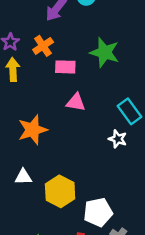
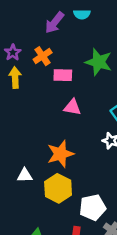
orange star: (33, 130) -> (60, 154), moved

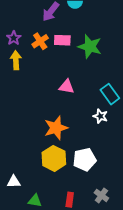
pink rectangle: (63, 75) -> (62, 40), moved
white triangle: (25, 175) -> (14, 182), moved
white pentagon: (93, 207) -> (85, 160), moved

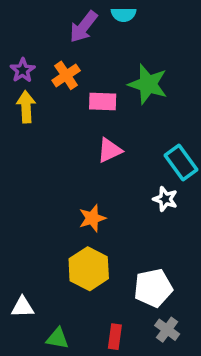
pink rectangle: (62, 40) -> (103, 102), moved
pink triangle: (67, 87) -> (110, 150), turned -35
orange star: (56, 128) -> (92, 218), size x0.7
white pentagon: (85, 160) -> (153, 288), moved

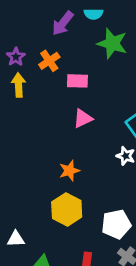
green star: (148, 84) -> (112, 43), moved

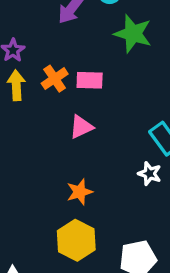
orange cross: (49, 61) -> (55, 79), moved
pink triangle: (83, 118) -> (81, 127), moved

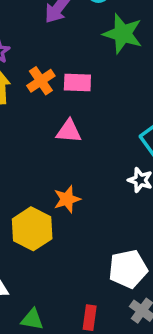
pink triangle: (81, 127) -> (69, 131), turned 30
yellow hexagon: (76, 240) -> (32, 229), moved

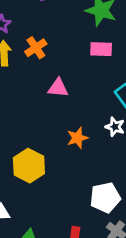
pink rectangle: (77, 82) -> (101, 49), moved
orange star: (67, 199) -> (77, 138), moved

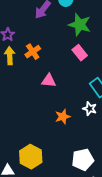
pink rectangle: (101, 49) -> (80, 53), turned 49
yellow hexagon: (29, 166) -> (31, 157), moved

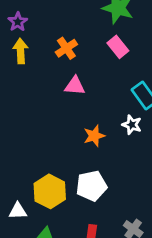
orange cross: (33, 52) -> (66, 48), moved
white pentagon: (83, 160) -> (91, 186), moved

